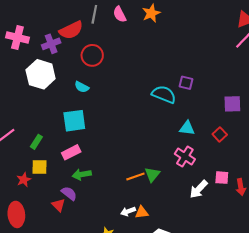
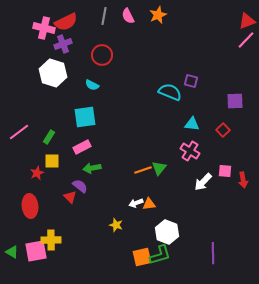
red semicircle: (71, 30) -> (66, 22), moved
pink cross: (17, 37) -> (44, 28), moved

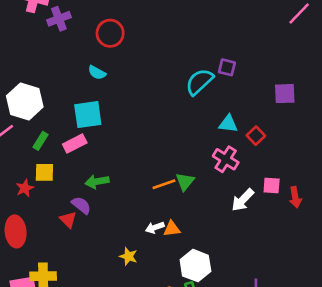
white hexagon: (53, 73) -> (25, 101), moved
cyan semicircle: (170, 92) -> (199, 82), turned -65
red square: (223, 130) -> (256, 136), moved
pink rectangle: (82, 147) -> (75, 143), moved

